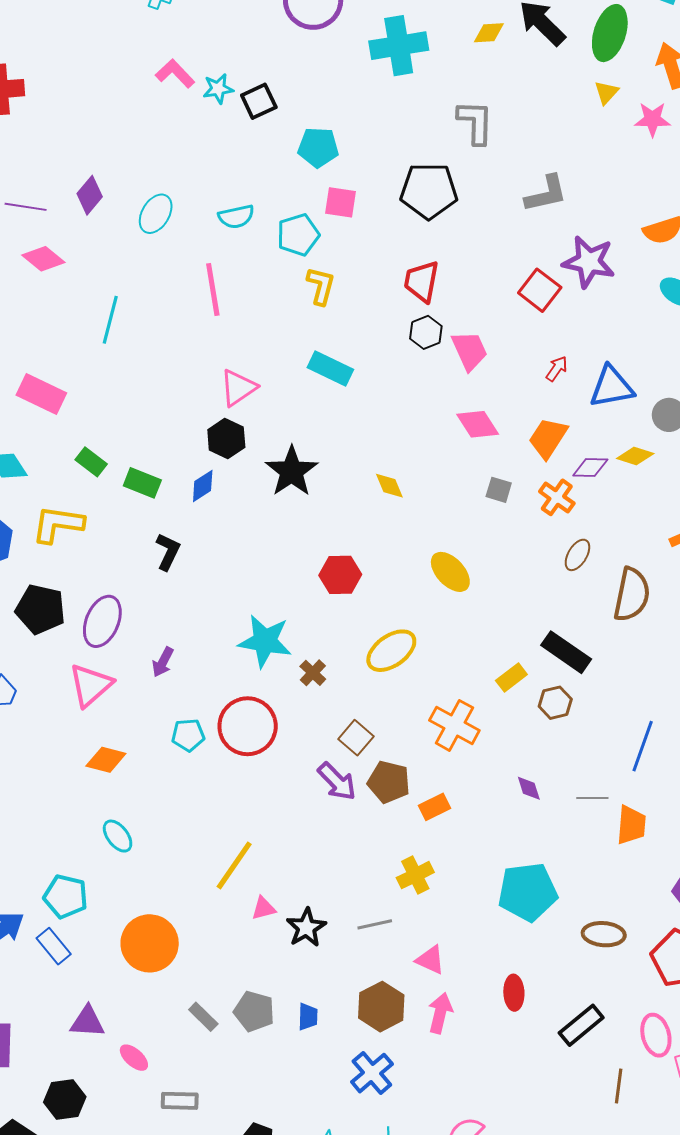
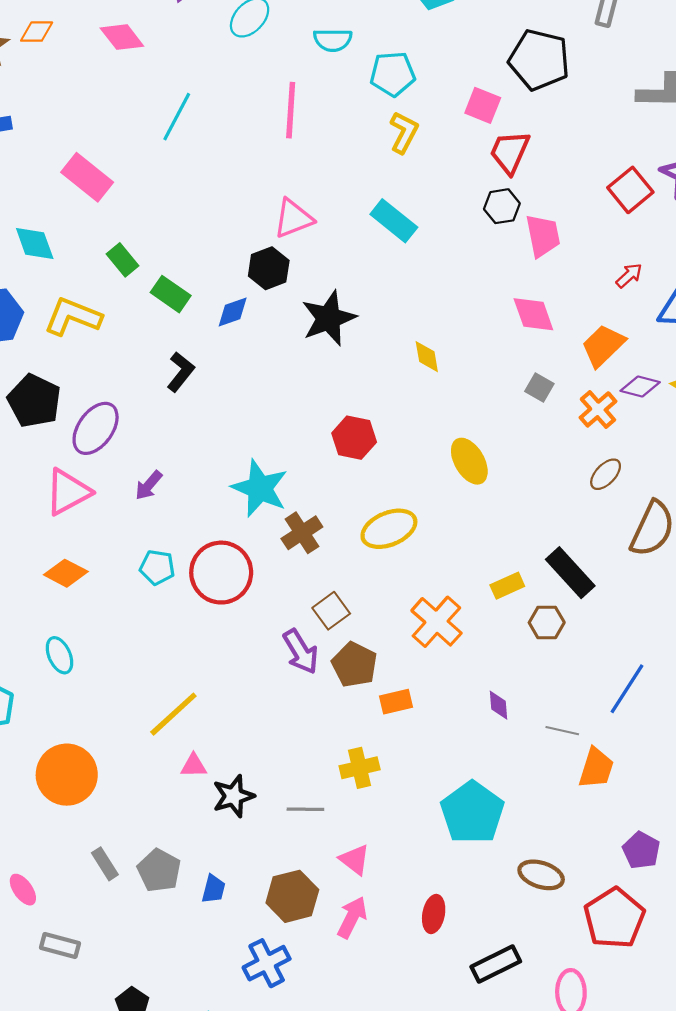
pink square: (340, 202) -> (483, 105), moved
brown cross: (313, 673) -> (302, 533), size x1.4
cyan pentagon: (528, 892) -> (472, 813), turned 30

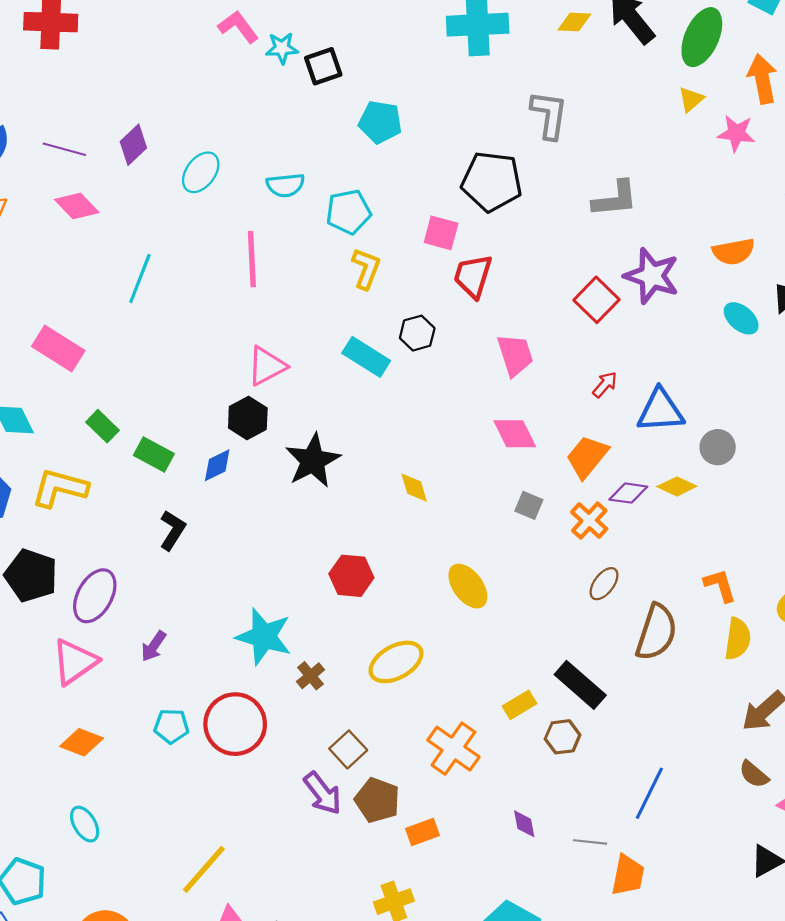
black hexagon: (502, 206) -> (417, 333), moved
brown cross: (302, 533) -> (310, 676), size x0.7

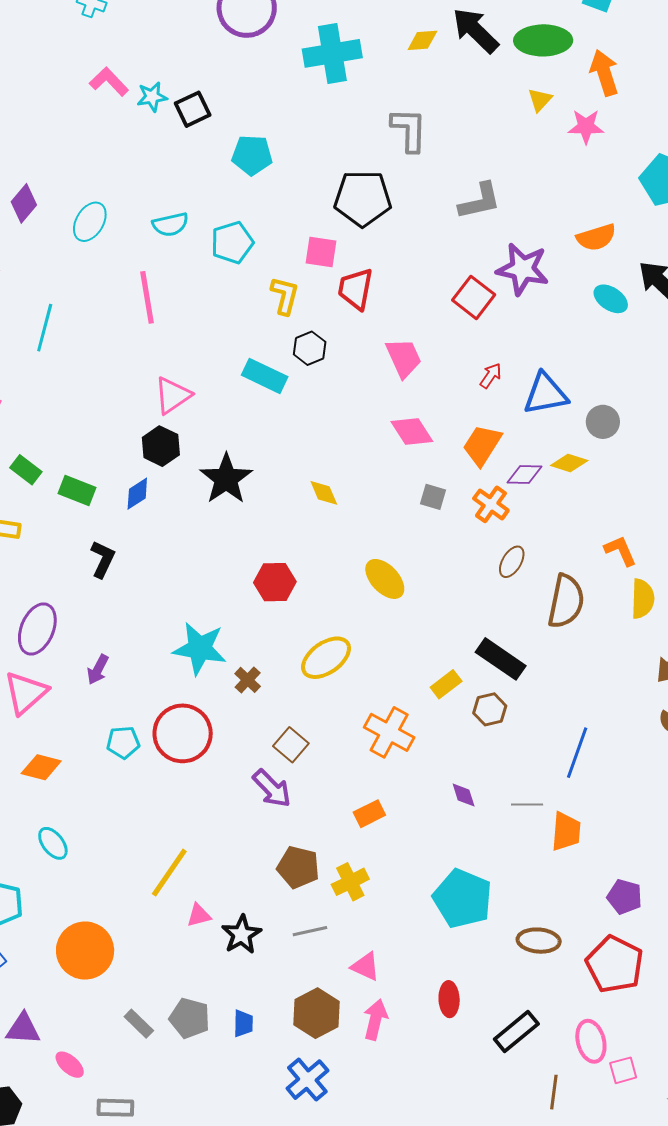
green ellipse: (702, 37) -> (543, 40), turned 72
yellow L-shape: (366, 269) -> (285, 296), moved
brown pentagon: (377, 800) -> (298, 867), moved

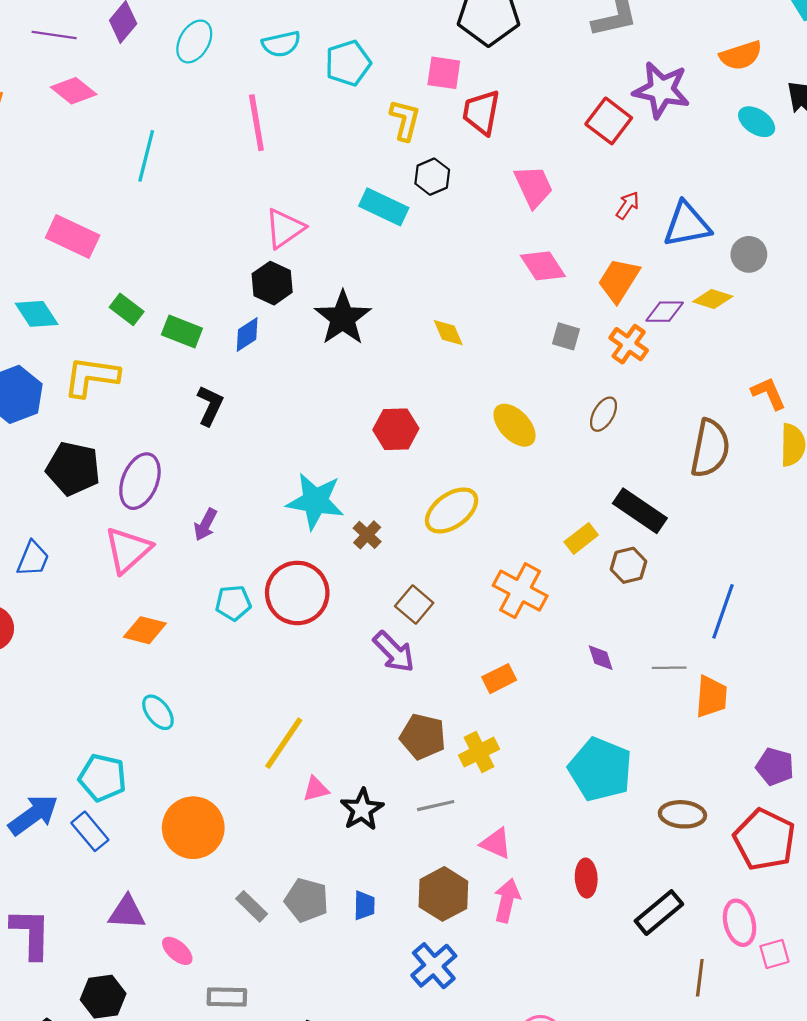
brown ellipse: (512, 562) -> (604, 414), moved

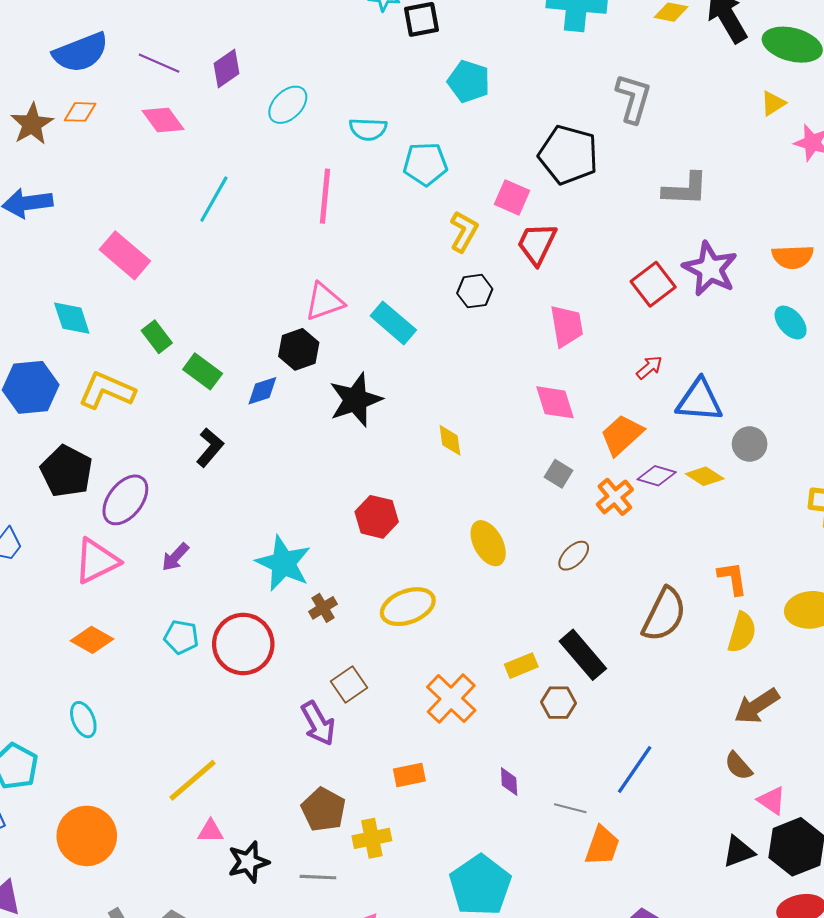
cyan rectangle: (384, 207) -> (393, 323), moved

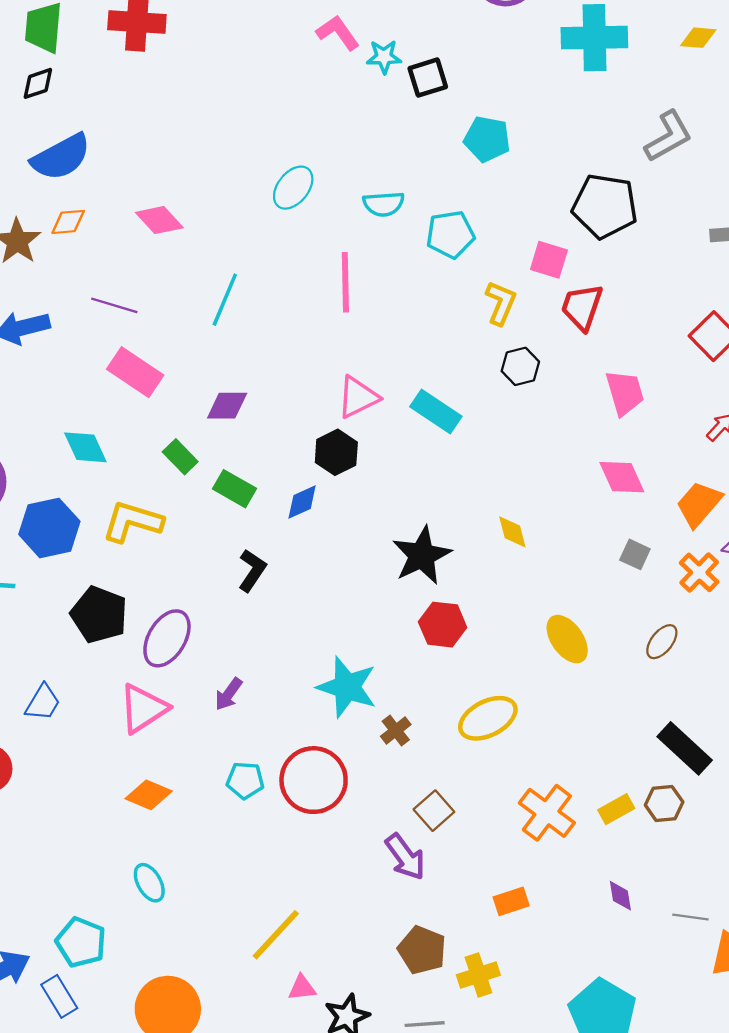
purple line: (159, 63) -> (114, 305), moved
purple diamond: (226, 69) -> (227, 406), moved, turned 42
gray L-shape: (633, 98) -> (668, 136), turned 51
black star: (356, 400) -> (422, 555), moved
yellow rectangle: (521, 666) -> (616, 809), moved

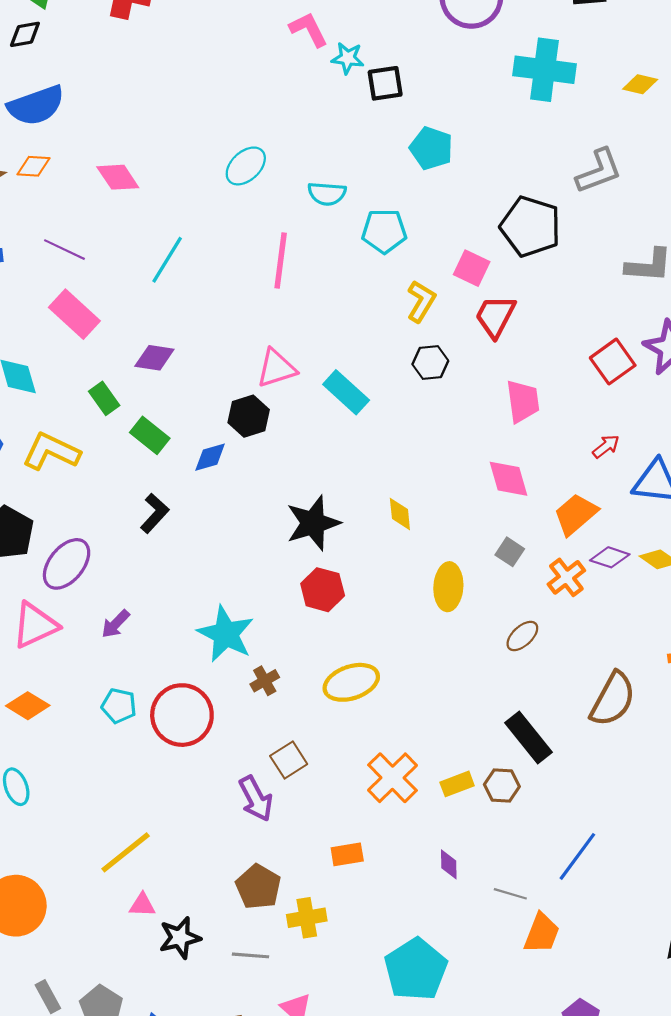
yellow ellipse: (567, 639) -> (448, 587), moved, turned 30

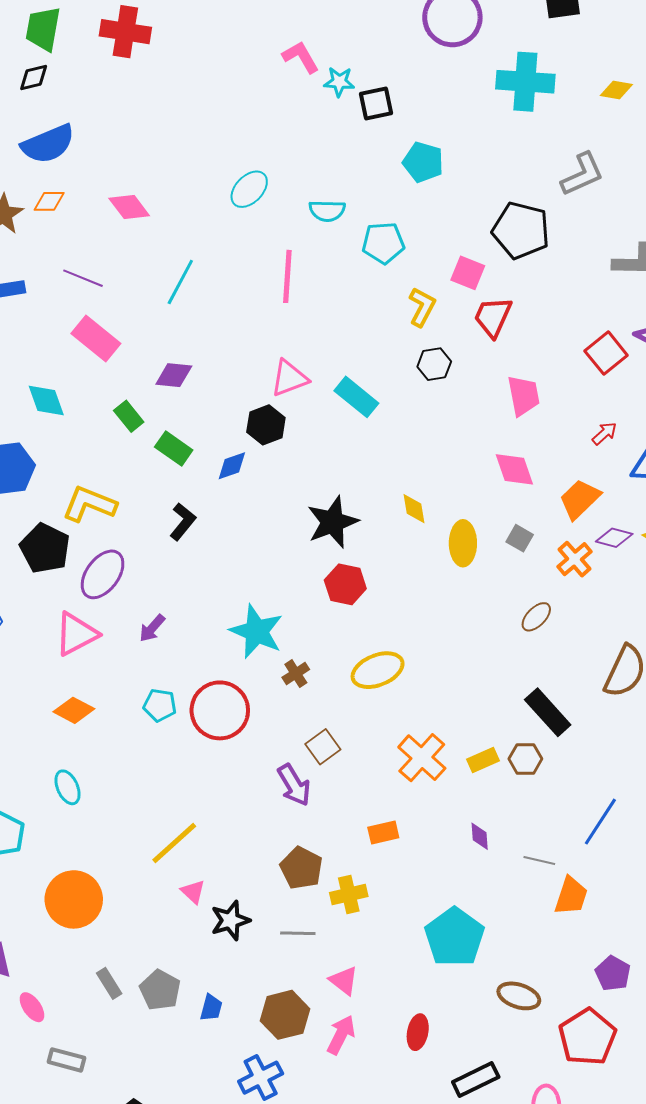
yellow L-shape: (51, 452) -> (89, 504), moved
yellow ellipse: (448, 587) -> (463, 543), moved
pink triangle: (142, 905) -> (193, 892), turned 44

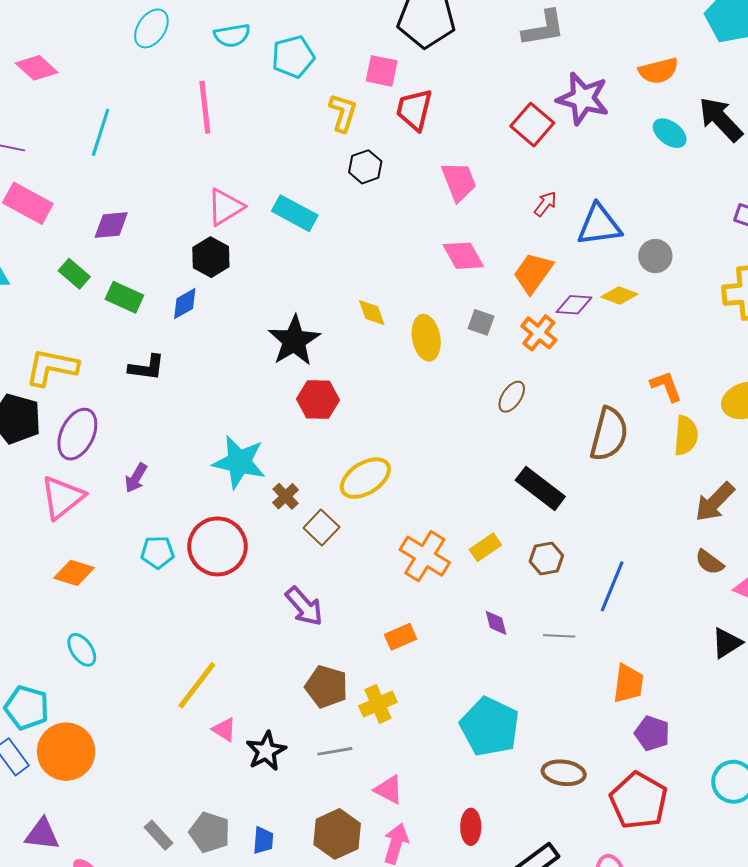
black L-shape: (183, 522) -> (147, 368), turned 69
brown square: (323, 747) -> (321, 528), moved
brown hexagon: (525, 759) -> (546, 558), moved
orange trapezoid: (571, 896) -> (628, 684), moved
orange circle: (74, 899) -> (66, 752), moved

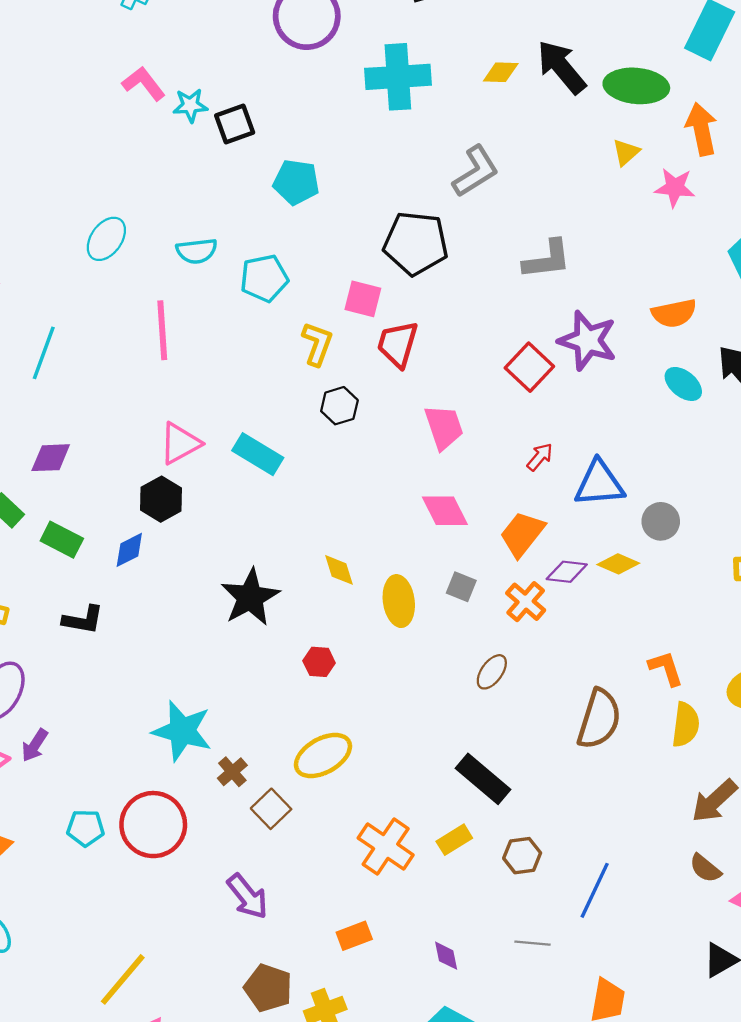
red hexagon: (318, 400) -> (319, 662), moved, size x0.7
purple arrow: (136, 478) -> (35, 745), moved
black rectangle: (540, 488) -> (483, 779), moved
purple diamond: (496, 623) -> (446, 956), moved

